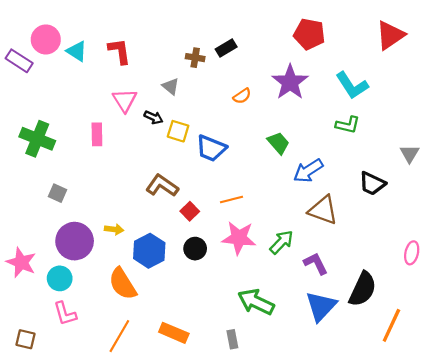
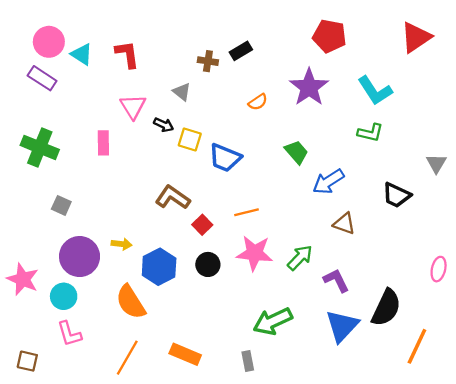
purple rectangle: (19, 61) -> (42, 78), moved
brown triangle: (323, 210) -> (344, 224), size x0.7
green arrow: (256, 302) -> (273, 321), turned -51

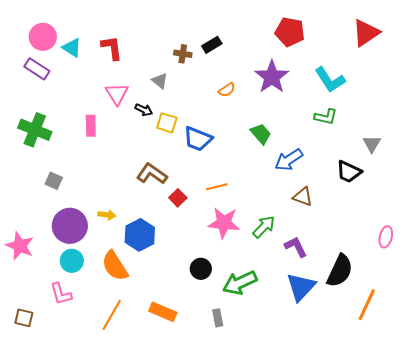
gray triangle: (436, 163) -> (372, 144), moved
black circle: (208, 264) -> (201, 269), moved
cyan circle: (64, 296) -> (72, 261), moved

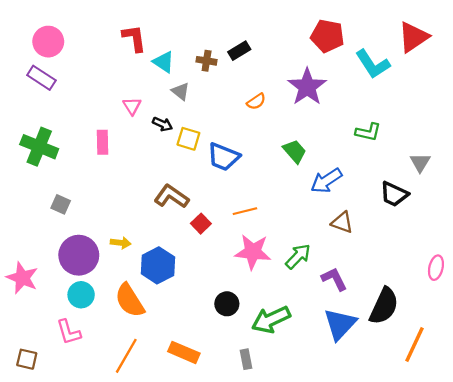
cyan triangle: (72, 48) -> (164, 62), moved
red L-shape: (112, 48) -> (134, 38), moved
cyan L-shape: (330, 80) -> (373, 64), moved
pink triangle: (117, 94) -> (132, 106), size x0.7

